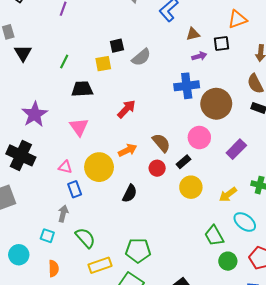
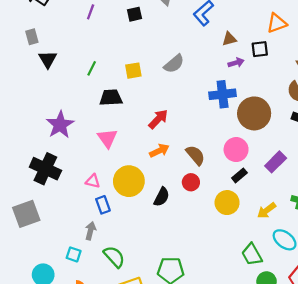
black square: (117, 46) -> (135, 14), moved
orange arrow: (128, 150) -> (159, 151), moved
black rectangle: (183, 162) -> (239, 175), moved
black semicircle: (130, 193) -> (162, 197), moved

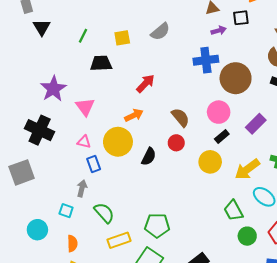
pink triangle: (107, 138) -> (85, 107), moved
orange arrow: (159, 151) -> (134, 115), moved
yellow arrow: (267, 210) -> (247, 169), size x1.4

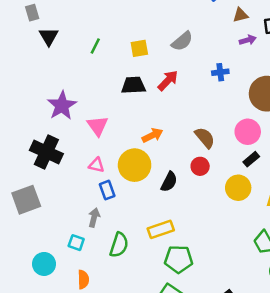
blue cross: (206, 60) -> (220, 72), moved, size x0.6
black trapezoid: (101, 63) -> (133, 85), moved
red arrow: (146, 83) -> (168, 81), moved
green semicircle: (104, 213) -> (119, 245), turned 60
yellow rectangle: (119, 240) -> (161, 229), moved

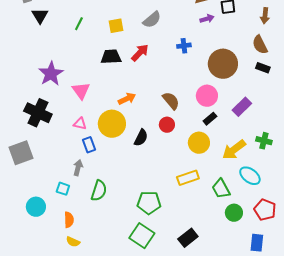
yellow rectangle: (161, 229) -> (188, 178), moved

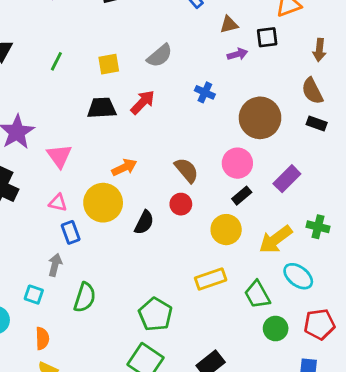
blue cross: (184, 46) -> (205, 92), turned 32
green pentagon: (149, 203) -> (155, 314), turned 30
red pentagon: (265, 210) -> (319, 324), turned -30

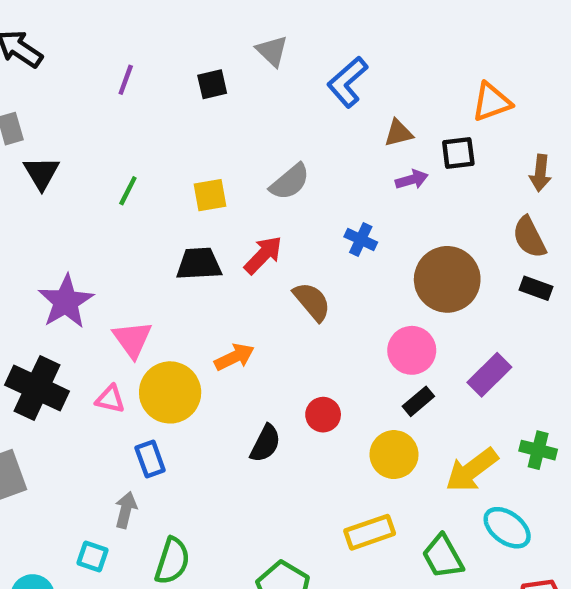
brown semicircle: (187, 170) -> (312, 302), moved
pink triangle: (58, 203) -> (110, 399), moved
yellow circle: (103, 203) -> (170, 392), moved

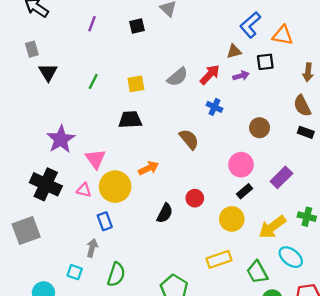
blue L-shape: (347, 82) -> (250, 25), moved
orange triangle: (492, 102) -> (283, 35), turned 30
red arrow: (263, 255) -> (210, 75), moved
brown circle: (447, 279) -> (260, 128), size x0.6

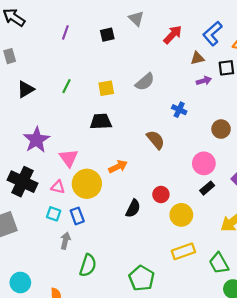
black triangle: (48, 72) -> (26, 89), moved, turned 30
red arrow: (210, 75) -> (173, 35), moved
yellow circle: (232, 219) -> (181, 215), moved
cyan square: (75, 272) -> (54, 214), moved

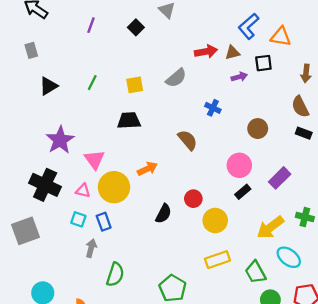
black square: (107, 35) -> (136, 27), turned -32
red arrow: (173, 35) -> (206, 52), moved, turned 36

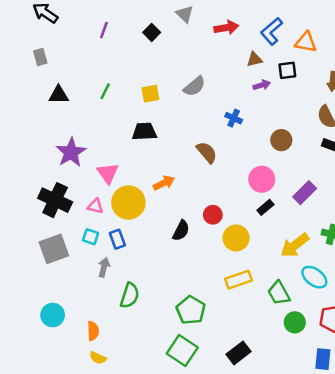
red arrow: (206, 52) -> (226, 28), moved
black triangle: (48, 86) -> (59, 95), turned 30
gray square: (26, 231) -> (54, 249), moved

